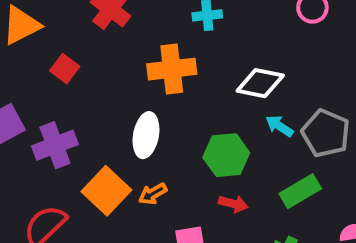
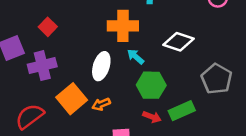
red square: (65, 69) -> (48, 27), moved
cyan arrow: (279, 126) -> (136, 57), moved
green rectangle: (300, 191) -> (182, 111), moved

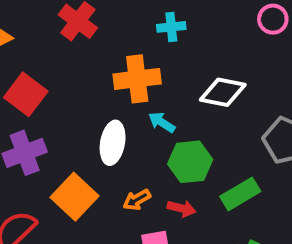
red square: (48, 27) -> (26, 94), size x1.5
orange arrow: (101, 104) -> (137, 200), moved
red arrow: (152, 117) -> (181, 208), moved

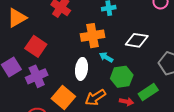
orange arrow: (137, 200) -> (95, 98), size x1.5
red arrow: (181, 208) -> (126, 102), moved

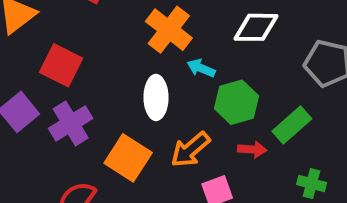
orange cross: (92, 36) -> (169, 30), turned -35

